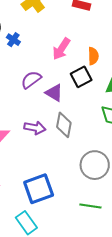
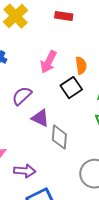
purple triangle: (54, 93) -> (40, 118), moved
purple arrow: (35, 128) -> (25, 171), moved

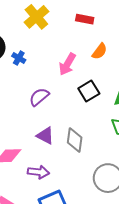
orange semicircle: (81, 65) -> (100, 51), moved, turned 42
purple triangle: (40, 118) -> (45, 136), moved

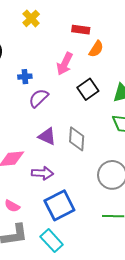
yellow cross: (36, 17) -> (31, 18), size x0.7
red rectangle: (85, 19) -> (81, 30), moved
blue cross: (19, 58) -> (25, 77), moved, turned -32

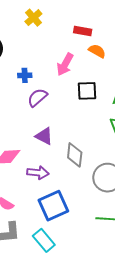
orange semicircle: (96, 49) -> (97, 51), turned -96
black square: (88, 89) -> (87, 91), turned 30
gray diamond: (77, 139) -> (75, 155), moved

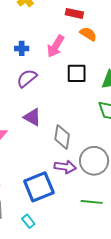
blue cross: (25, 75) -> (22, 48), moved
purple arrow: (38, 173) -> (65, 167), moved
cyan rectangle: (44, 240) -> (28, 221), size x0.6

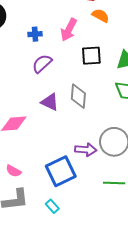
gray diamond: (62, 137) -> (78, 96), moved

